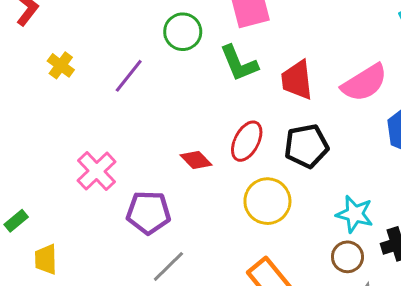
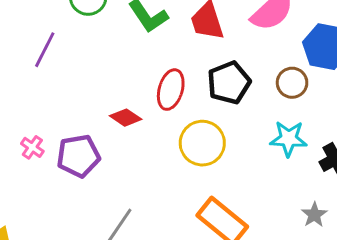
pink cross: (97, 171) -> (32, 147), size x0.6
purple pentagon: (148, 213) -> (78, 156), moved
brown circle: (347, 257) -> (292, 83), moved

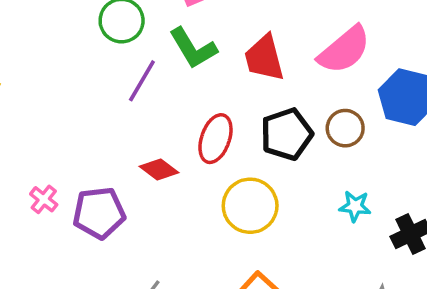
purple line: (45, 50) -> (142, 81), moved
brown circle: (292, 83) -> (345, 128), moved
cyan star: (289, 139) -> (355, 206), size x0.7

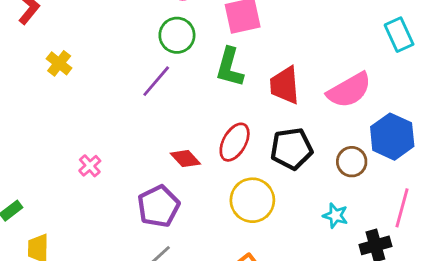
green L-shape: (193, 48) -> (230, 67), turned 36
purple line: (142, 81) -> (156, 81), moved
brown circle: (345, 128) -> (352, 162), moved
purple pentagon: (99, 213) -> (158, 206), moved, turned -30

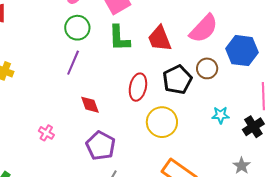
red diamond: (185, 159) -> (90, 105), moved, turned 40
brown circle: (352, 162) -> (207, 68), moved

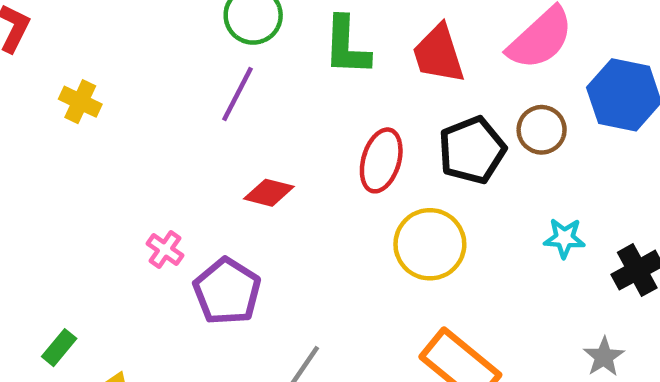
red diamond: (90, 105) -> (269, 193), turned -60
purple pentagon: (101, 146) -> (227, 291), moved

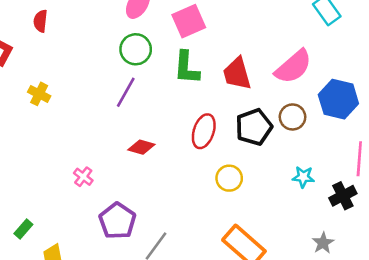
yellow circle: (430, 244) -> (229, 178), size x0.7
purple pentagon: (227, 291) -> (117, 221), moved

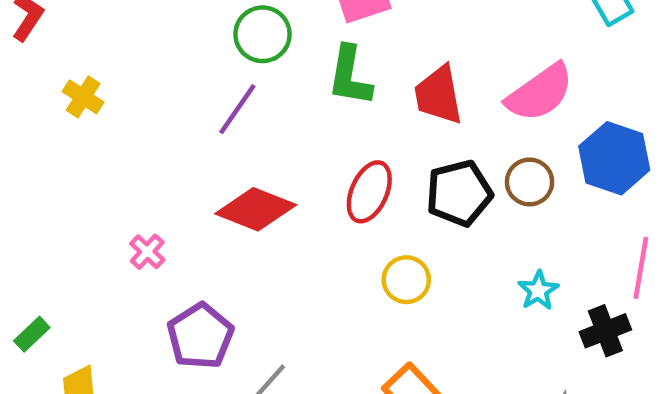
red diamond: (141, 147) -> (256, 209), size x1.6
cyan star: (303, 177) -> (538, 290), turned 30

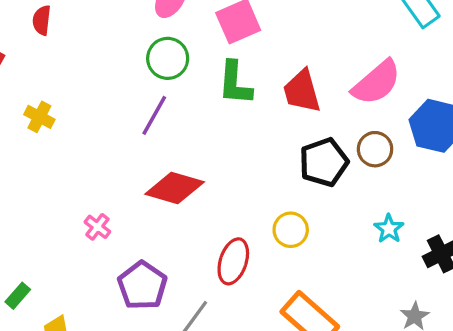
red ellipse: (369, 192) -> (233, 261), moved

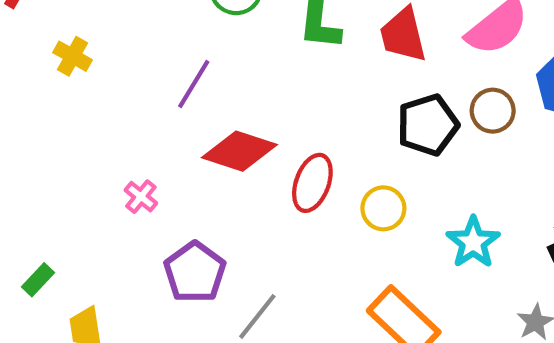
purple line: (154, 115) -> (194, 84), moved
cyan star: (389, 229) -> (473, 242), moved, size x1.4
red ellipse: (233, 261) -> (312, 183), moved

